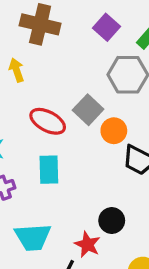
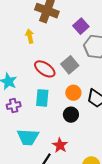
purple square: (107, 27) -> (81, 26), moved
orange circle: (114, 131) -> (73, 93), moved
black circle: (112, 221) -> (71, 115), moved

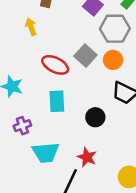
orange circle: (73, 93) -> (113, 60), moved
purple cross: (14, 106) -> (22, 126), moved

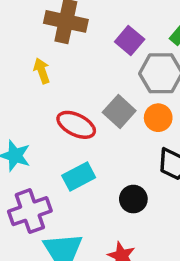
cyan rectangle: (57, 101) -> (79, 177), turned 65
purple cross: (22, 126) -> (30, 211), size x1.6

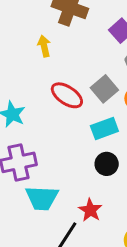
cyan rectangle: (79, 177) -> (104, 129), moved

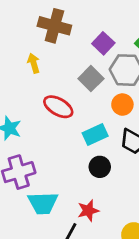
gray square: (104, 89) -> (91, 79), moved
red star: (90, 210) -> (88, 211), turned 30

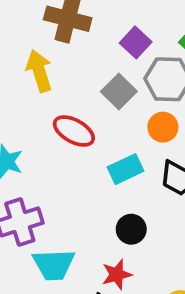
yellow arrow: (34, 63) -> (39, 71), size x1.5
black circle: (100, 167) -> (131, 229), moved

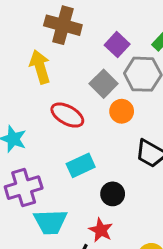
orange circle: (163, 127) -> (122, 111), moved
cyan rectangle: (125, 169) -> (81, 165), moved
red star: (117, 275) -> (101, 230), turned -30

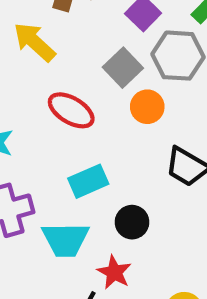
yellow arrow: (40, 67) -> (34, 42), turned -32
cyan trapezoid: (50, 222) -> (65, 240), moved

